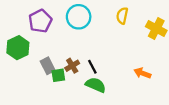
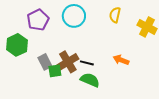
brown cross: (72, 66) -> (68, 62), size x1.5
black line: (92, 67) -> (87, 63), turned -48
orange arrow: (142, 73) -> (121, 60), moved

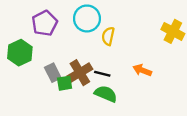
yellow semicircle: (115, 15) -> (108, 36), moved

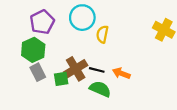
green hexagon: (20, 53) -> (33, 50), moved
orange arrow: (142, 70) -> (121, 73), moved
gray rectangle: (53, 73) -> (38, 72), moved

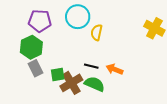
purple pentagon: (42, 22) -> (40, 21), turned 30
brown cross: (76, 69) -> (71, 83), moved

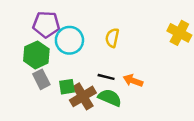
cyan circle: (78, 17) -> (69, 40), moved

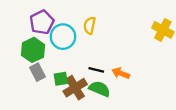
purple pentagon: (46, 24) -> (42, 22), turned -30
yellow semicircle: (112, 38) -> (90, 25), moved

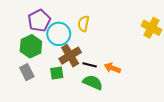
gray rectangle: (37, 72) -> (27, 72), moved
brown cross: (75, 88) -> (70, 56), moved

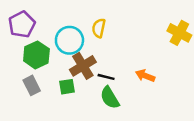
purple pentagon: (39, 21) -> (22, 24), moved
orange arrow: (112, 68) -> (145, 76), moved
green semicircle: (93, 82) -> (110, 98), turned -144

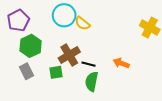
yellow semicircle: (99, 28) -> (82, 23), turned -63
cyan circle: (69, 40) -> (64, 15), moved
green semicircle: (110, 98) -> (92, 81), turned 42

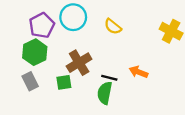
purple pentagon: (18, 20) -> (42, 25), moved
yellow semicircle: (82, 23) -> (113, 27), moved
black line: (89, 64) -> (109, 78), moved

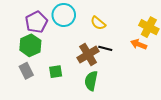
brown cross: (79, 63) -> (88, 54), moved
orange arrow: (138, 72) -> (139, 44), moved
black line: (109, 78) -> (105, 48), moved

